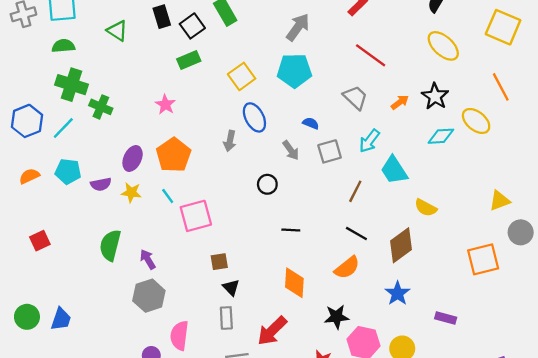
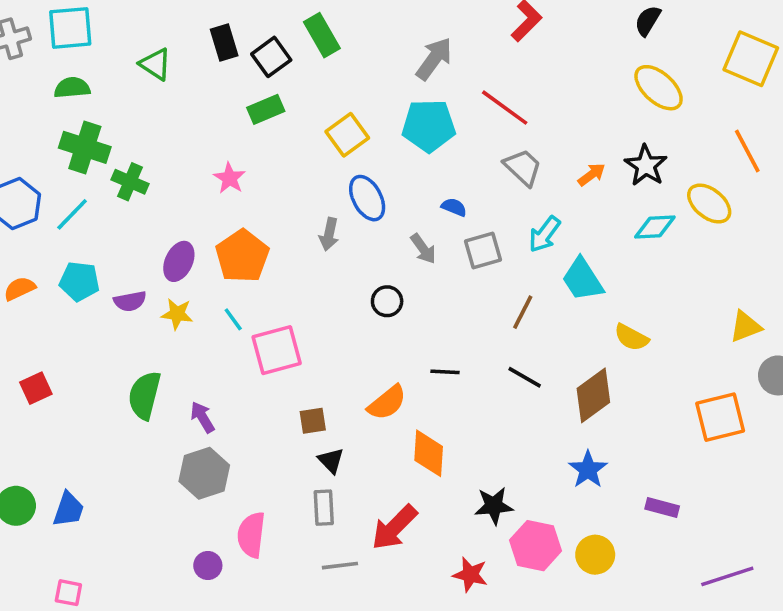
red line: (371, 55) -> (505, 108), moved
black line: (291, 230) -> (445, 372), moved
orange semicircle: (347, 268) -> (387, 403), moved

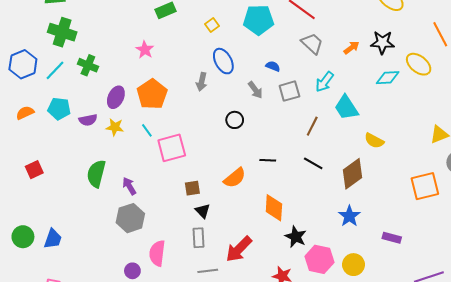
yellow square: (347, 135) -> (212, 25), size x0.6
black star: (646, 165) -> (382, 42), turned -30
green cross: (130, 182) -> (88, 65), moved
orange diamond: (429, 453) -> (274, 208), moved
black star: (494, 506) -> (296, 237), turned 30

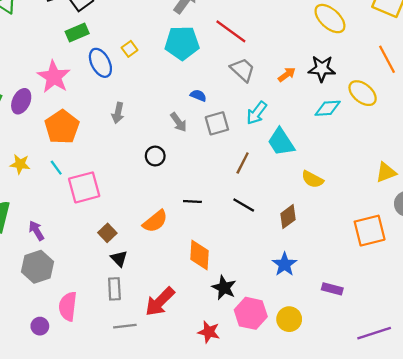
pink star: (145, 50) -> (54, 77), size x1.6
blue ellipse: (223, 61) -> (100, 63), moved
purple ellipse: (116, 97) -> (21, 101), moved
brown diamond: (352, 174) -> (288, 217), size x0.7
brown square: (192, 188) -> (107, 233), turned -35

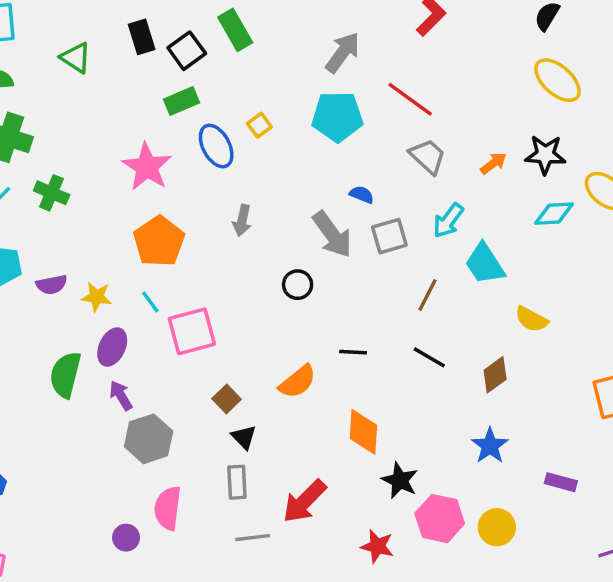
purple ellipse: (21, 101) -> (112, 347), moved
gray arrow: (178, 122) -> (332, 234), size x1.6
gray hexagon: (38, 267) -> (149, 439), moved

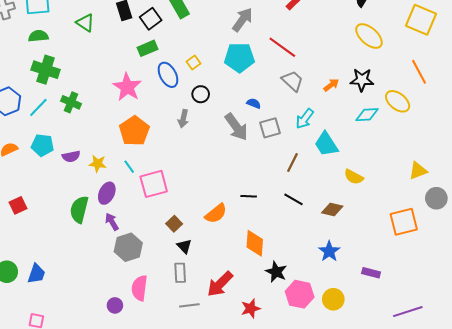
black circle: (298, 285) -> (201, 94), moved
brown diamond: (495, 375) -> (332, 209), turned 50
red star: (377, 546) -> (251, 308), moved, turned -30

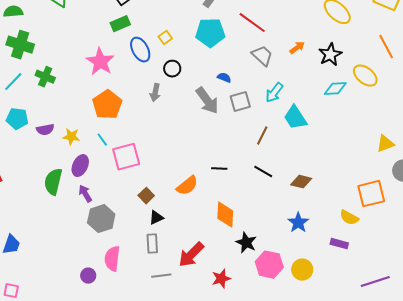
black star: (362, 80) -> (330, 55), turned -30
orange arrow: (331, 85) -> (297, 48), moved
yellow semicircle: (354, 177) -> (349, 218), moved
black triangle: (184, 246) -> (156, 218), turned 49

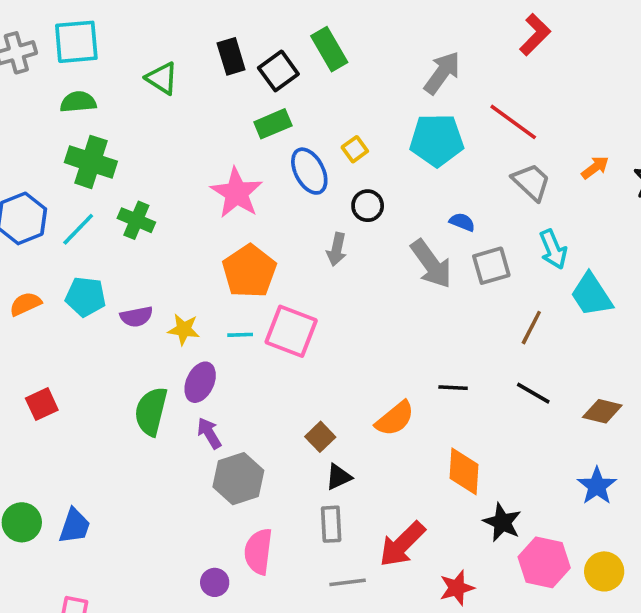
cyan arrow: (274, 93) -> (553, 249), turned -60
cyan line: (102, 140) -> (240, 335), turned -56
pink square: (126, 157) -> (291, 331), moved, turned 36

